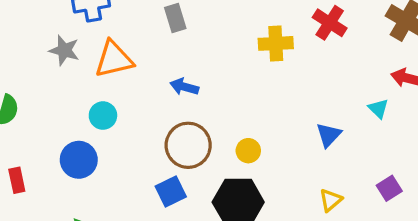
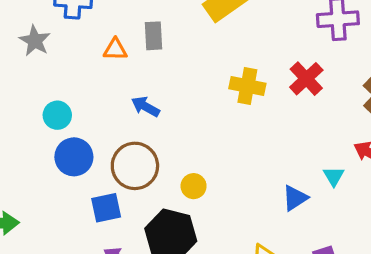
orange triangle: (114, 59) -> (115, 49), moved, size x0.6
blue triangle: (329, 135) -> (295, 198), moved
blue circle: (79, 160) -> (74, 157), moved

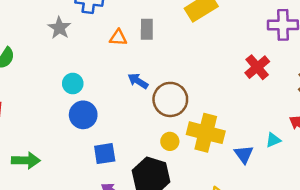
yellow cross: (247, 86) -> (206, 133), moved, size x1.4
brown circle: (135, 166) -> (170, 99), moved
cyan triangle: (334, 176) -> (273, 140), turned 35
blue triangle: (295, 198) -> (244, 154), turned -36

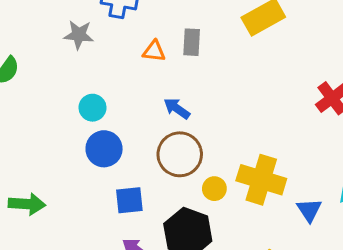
gray star: (59, 28) -> (79, 35), turned -30
brown circle: (170, 99) -> (180, 154), moved

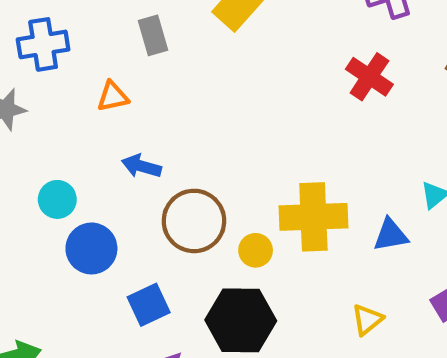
gray rectangle: (192, 42) -> (153, 35), moved
blue arrow: (177, 108) -> (141, 166), moved
blue triangle: (309, 210) -> (391, 235), turned -48

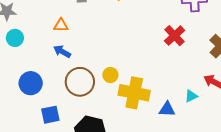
orange triangle: (113, 97) -> (61, 25), moved
cyan circle: (57, 199) -> (15, 38), moved
yellow circle: (256, 250) -> (110, 75), moved

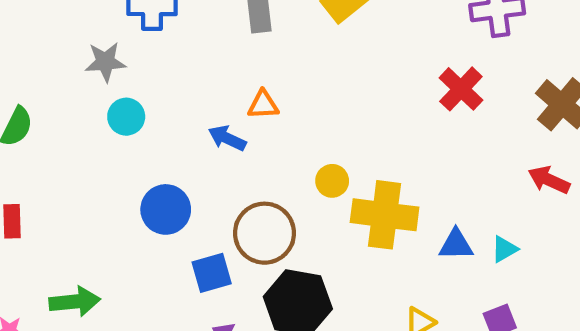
orange triangle: (61, 25) -> (263, 105), moved
brown circle: (80, 82) -> (264, 233), moved
cyan triangle: (191, 96) -> (504, 249), moved

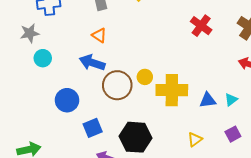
orange triangle: (263, 105) -> (99, 35), moved, turned 42
blue arrow: (227, 138) -> (92, 63), size x1.4
brown circle: (264, 233) -> (117, 85), moved

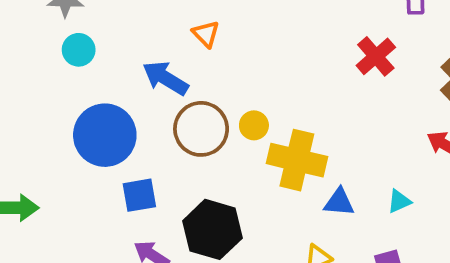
orange triangle: (99, 35) -> (206, 34), moved
blue circle: (67, 100) -> (105, 135), size x1.4
blue triangle: (208, 100) -> (339, 202), moved

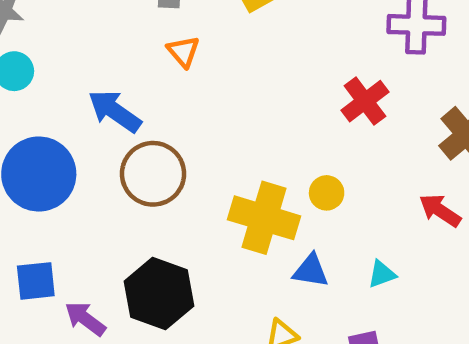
orange triangle: (206, 34) -> (183, 51), moved
yellow circle: (254, 125) -> (327, 193), moved
blue square: (139, 195) -> (36, 281), moved

